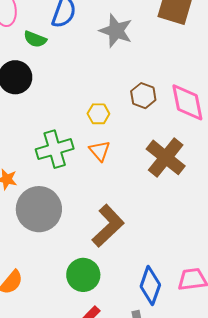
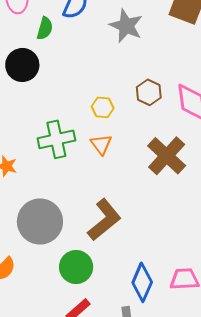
green semicircle: (35, 39) -> (45, 28), turned -100
gray circle: (39, 209) -> (40, 222), moved

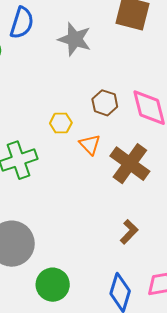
orange triangle: (101, 144) -> (90, 145), moved
brown L-shape: (104, 220) -> (129, 232), moved, size x0.6

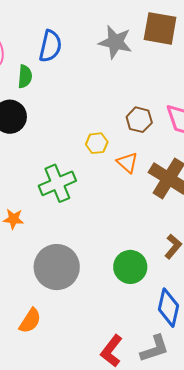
gray star: (75, 39) -> (115, 42), moved
green circle: (53, 285) -> (130, 267), moved

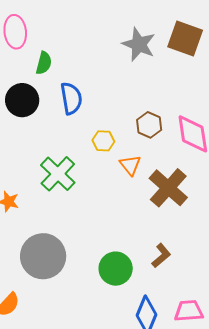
blue semicircle: (50, 46) -> (71, 98), moved, turned -32
green cross: (57, 183) -> (58, 174), turned -33

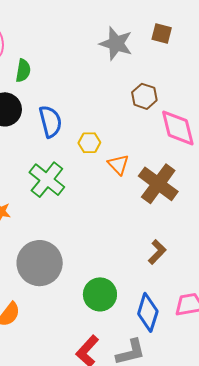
brown square: (185, 38) -> (162, 34), size x0.6
blue semicircle: (71, 98) -> (50, 121), moved
brown hexagon: (149, 125) -> (144, 96), moved
green circle: (116, 269) -> (100, 294), moved

